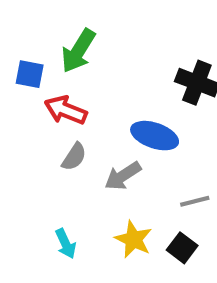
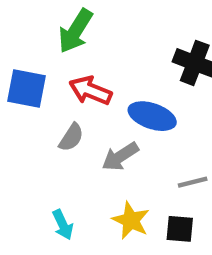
blue square: (30, 74) -> (27, 88), moved, size x1.4
red arrow: (66, 110) -> (90, 91), moved
black square: (182, 248) -> (180, 229), turned -32

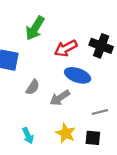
red arrow: (90, 91) -> (66, 48), moved, turned -50

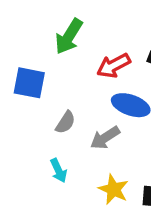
cyan arrow: (28, 136) -> (59, 170), moved

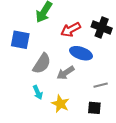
gray semicircle: (65, 122) -> (42, 64), size x1.5
yellow star: (114, 189) -> (60, 104), moved

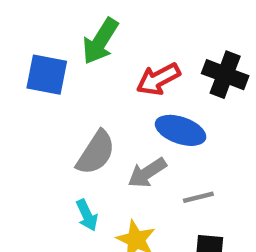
blue square: (20, 40) -> (47, 75), moved
gray line: (101, 85) -> (198, 197), moved

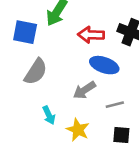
red arrow: (158, 79) -> (91, 35), turned 30
gray semicircle: (96, 153) -> (36, 72), moved

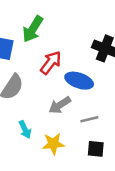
red arrow: (91, 35) -> (51, 63), moved, turned 125
yellow star: (78, 130) -> (53, 144), turned -30

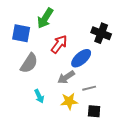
blue ellipse: (79, 81) -> (81, 58), turned -60
yellow star: (53, 144) -> (69, 101), moved

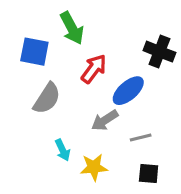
green arrow: (45, 18) -> (72, 28), turned -60
yellow star: (69, 101) -> (94, 167), moved

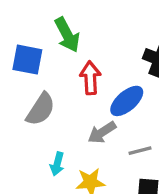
red arrow: (94, 69) -> (90, 78), turned -40
cyan arrow: (63, 150) -> (57, 164), turned 40

